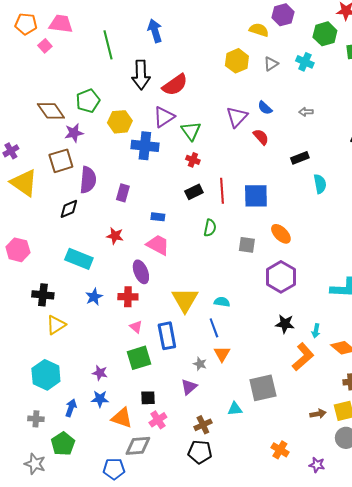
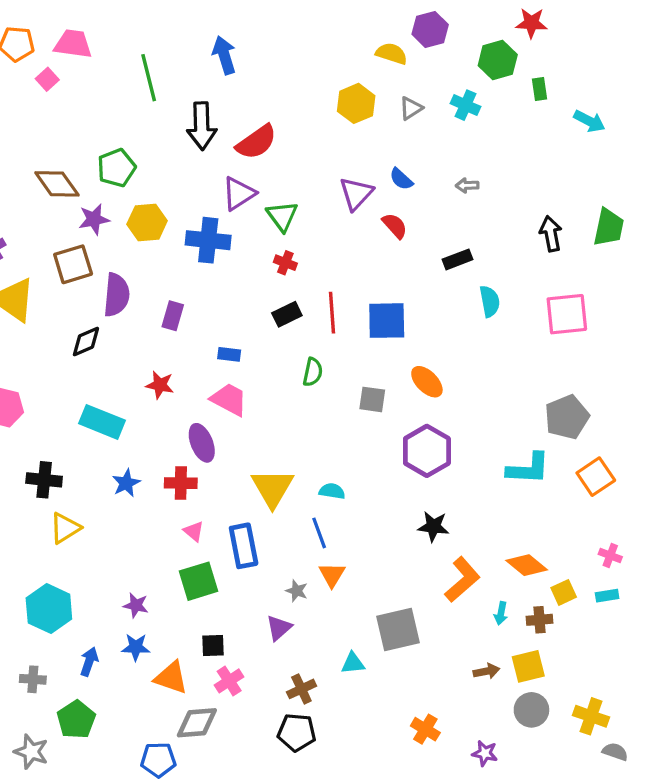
yellow hexagon: (120, 122) -> (147, 222), moved
cyan arrow: (316, 331) -> (501, 613), moved

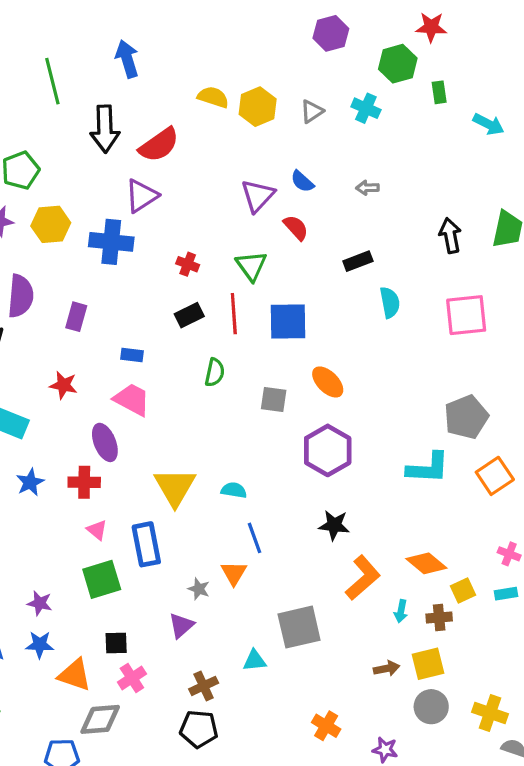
yellow semicircle: (392, 54) -> (213, 97), moved
green triangle: (282, 216) -> (251, 266), moved
blue line: (319, 533) -> (255, 538), moved

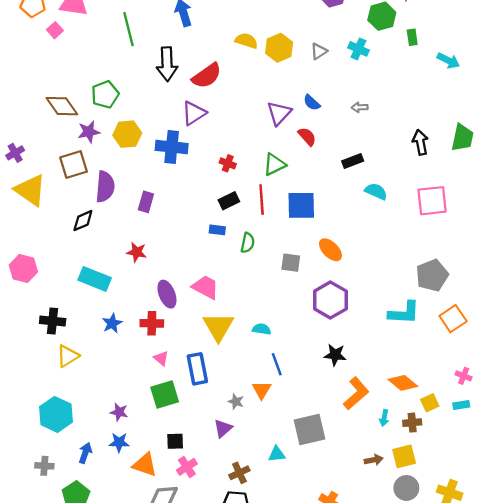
green triangle: (251, 266) -> (274, 165), turned 40
cyan semicircle: (390, 302) -> (376, 191), turned -55
blue rectangle: (132, 355) -> (217, 230), moved
pink trapezoid: (132, 399) -> (206, 287), moved

